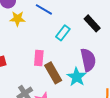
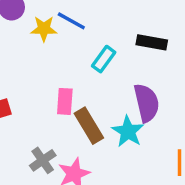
yellow star: (17, 19) -> (44, 29), moved
black rectangle: (92, 23) -> (152, 42), turned -36

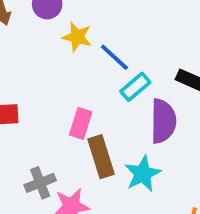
blue line: (71, 21) -> (114, 57), moved
purple semicircle: (147, 103) -> (163, 121), moved

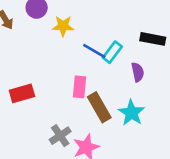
blue line: (114, 57) -> (94, 51), moved
purple semicircle: (163, 121) -> (138, 72), size x0.6

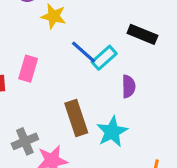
black rectangle: (153, 39) -> (142, 34), moved
pink rectangle: (79, 87) -> (28, 69), moved

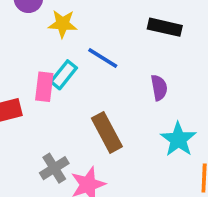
cyan rectangle: (104, 58) -> (64, 75), moved
cyan star: (112, 132) -> (178, 139), moved

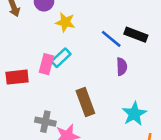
blue line: (103, 58) -> (111, 39), moved
purple semicircle: (159, 88) -> (122, 67), moved
gray cross: (54, 168) -> (45, 122), turned 36

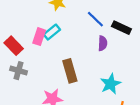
black rectangle: (136, 35) -> (121, 28), moved
red rectangle: (17, 77) -> (14, 46), turned 48
gray cross: (45, 122) -> (19, 71), moved

